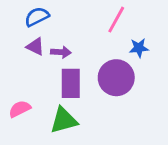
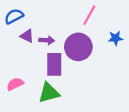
blue semicircle: (37, 17) -> (14, 16), moved
blue star: (139, 48) -> (116, 38), moved
purple circle: (116, 78) -> (78, 47), moved

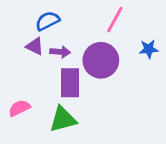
blue semicircle: (14, 16) -> (47, 21), moved

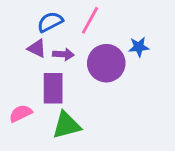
pink line: (115, 20) -> (90, 20), moved
blue star: (149, 49) -> (139, 47), moved
purple rectangle: (70, 83) -> (53, 88), moved

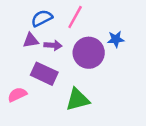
purple triangle: (37, 48) -> (31, 40), turned -35
purple rectangle: (53, 88) -> (44, 74), turned -65
green triangle: (66, 125) -> (78, 100), moved

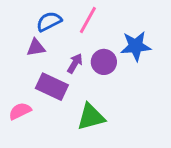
blue star: (116, 39) -> (136, 46), size x1.5
purple arrow: (53, 45) -> (75, 63), moved, turned -63
purple circle: (89, 53) -> (104, 62), size x0.7

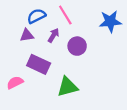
pink line: (88, 20) -> (65, 15), turned -60
blue star: (136, 46) -> (110, 21), moved
purple arrow: (75, 63) -> (54, 35), moved

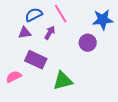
purple circle: (77, 46) -> (88, 43), moved

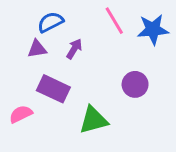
pink line: (61, 14) -> (114, 21), moved
purple circle: (88, 43) -> (135, 84), moved

